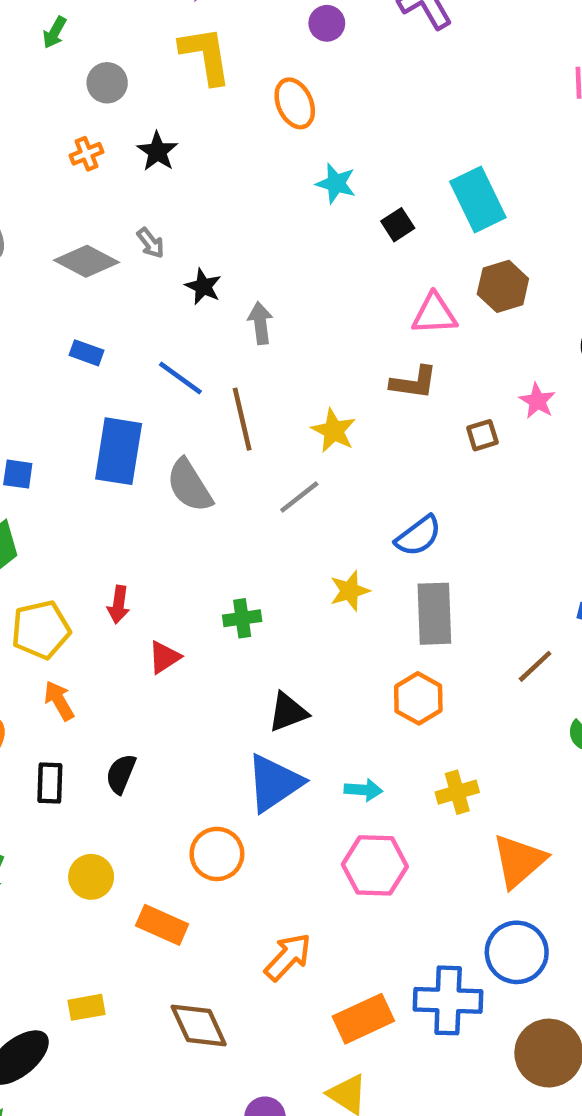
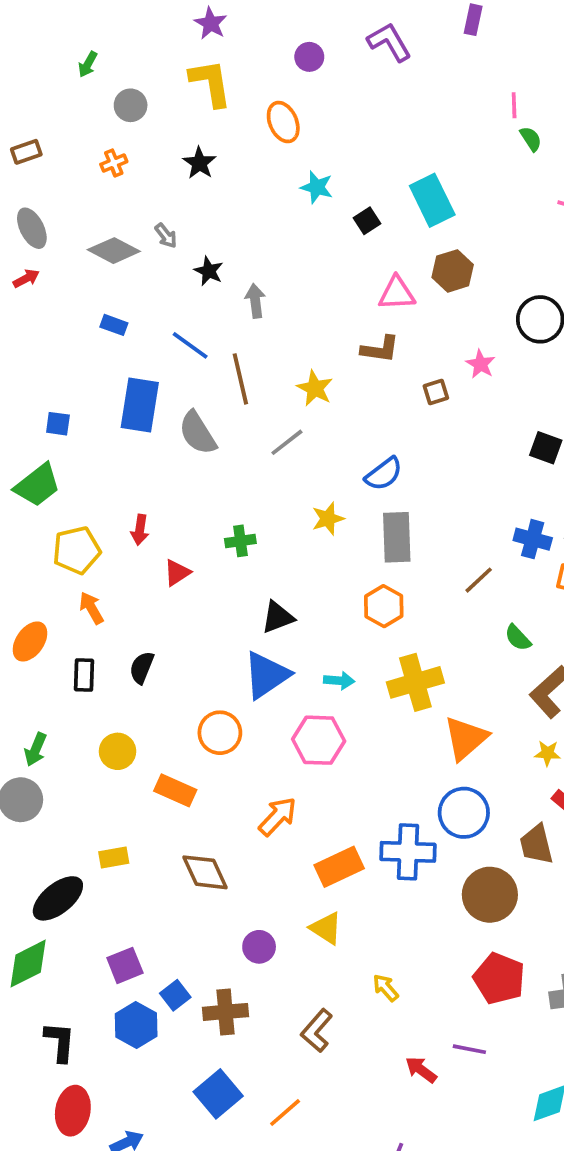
black star: (157, 151) -> (199, 163), moved
yellow cross: (457, 792) -> (415, 682), size x1.6
pink hexagon: (375, 865) -> (319, 740), moved

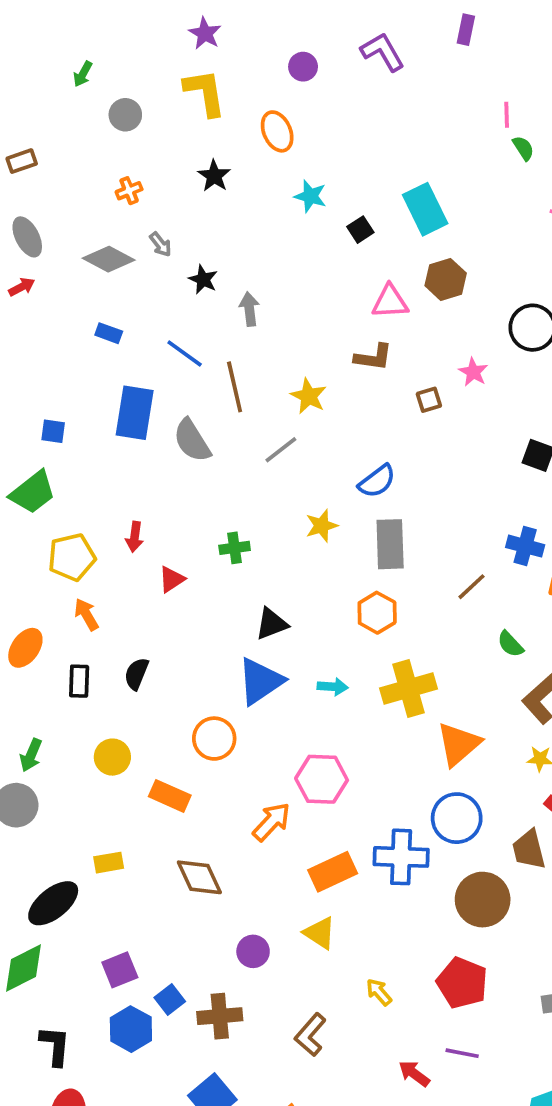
orange cross: (114, 163) -> (129, 191), moved
black star: (199, 163) -> (214, 176), moved
pink hexagon: (319, 740) -> (322, 779), moved
red pentagon: (499, 978) -> (462, 983), moved

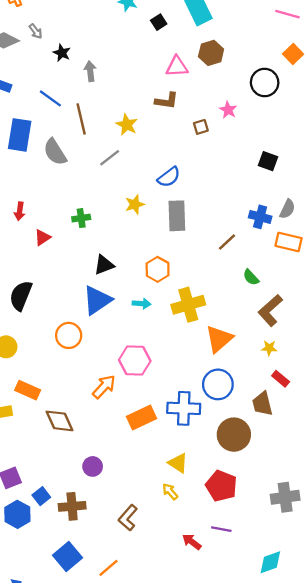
orange hexagon: (377, 613) -> (158, 269), moved
black semicircle: (136, 674) -> (21, 296), size x1.5
orange rectangle: (170, 796) -> (28, 390), moved
yellow triangle: (320, 933) -> (178, 463), moved

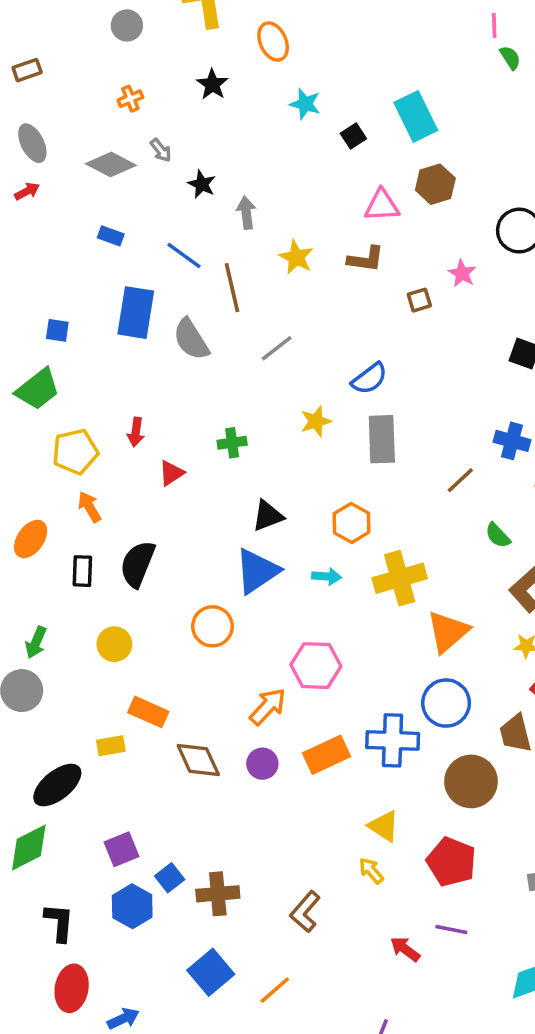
yellow star: (127, 125) -> (296, 257), moved
purple circle: (93, 466) -> (262, 764), moved

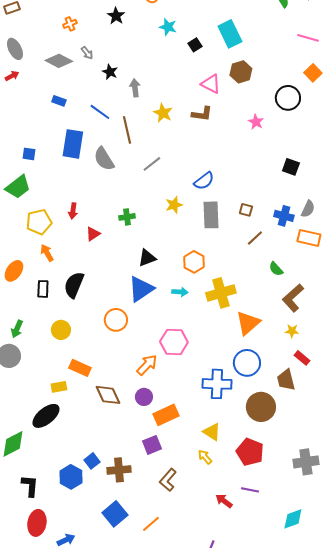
pink triangle: (382, 206) -> (211, 84), turned 30
brown square: (419, 300) -> (246, 210), moved, turned 32
orange rectangle: (327, 755) -> (166, 415), moved
black ellipse: (57, 785) -> (46, 416), moved
purple square: (122, 849) -> (152, 445), moved

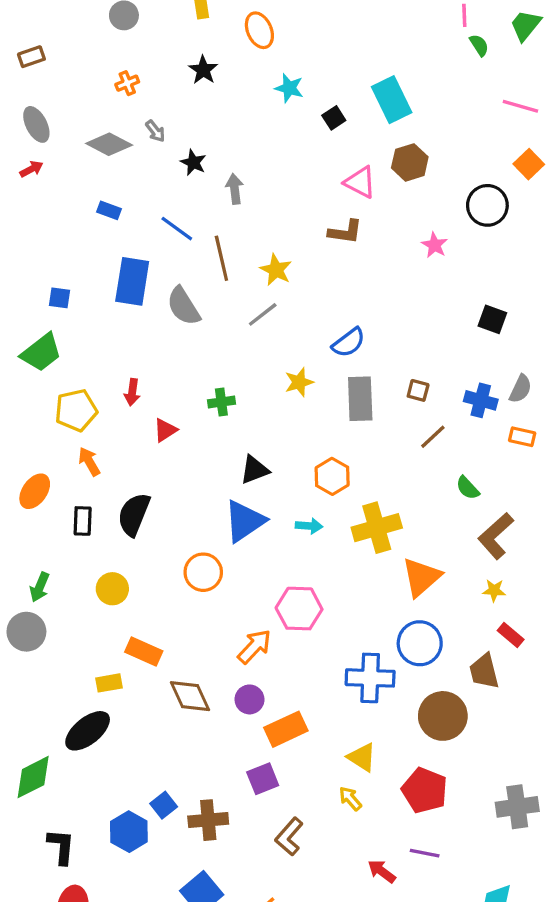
yellow star: (163, 113) -> (276, 270), moved
orange rectangle: (309, 238) -> (522, 437), size x0.7

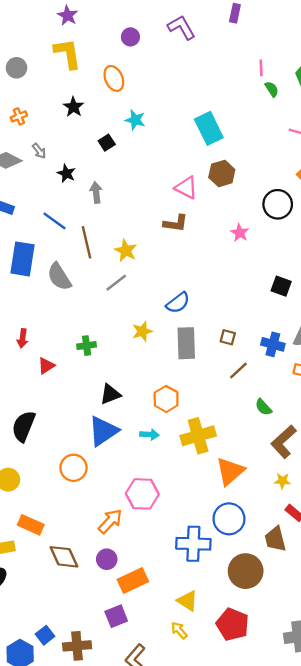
black square: (334, 118) -> (107, 143), moved

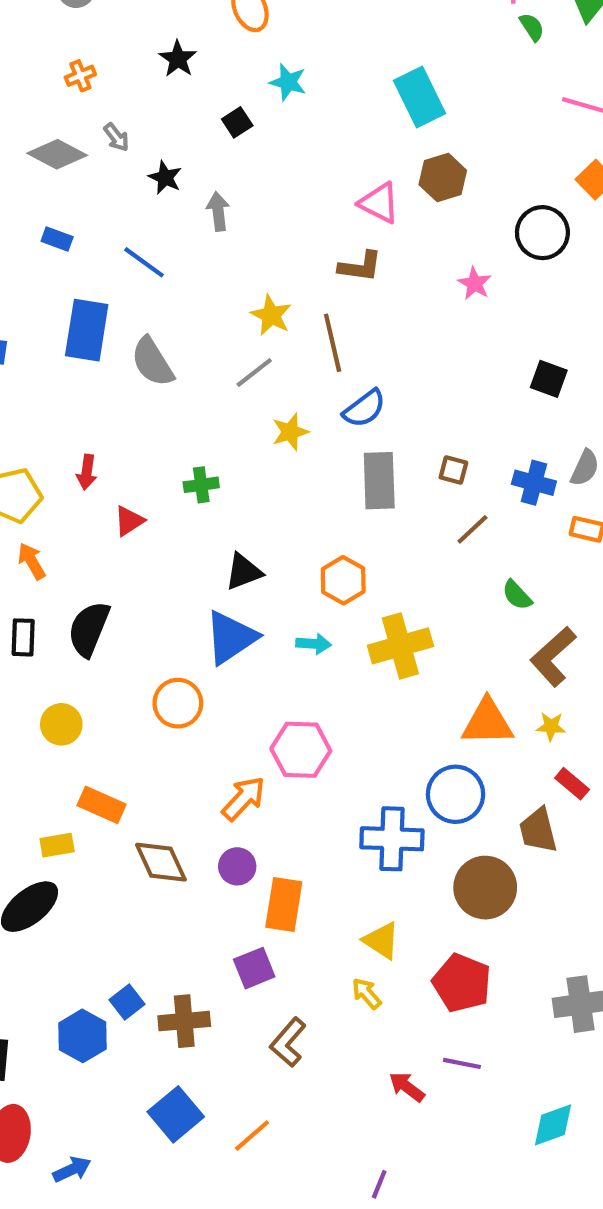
brown line: (87, 242) -> (333, 343), moved
yellow star: (142, 331) -> (290, 432), moved
orange triangle: (230, 471) -> (487, 722), moved, turned 40
orange rectangle: (133, 581) -> (284, 904), turned -56

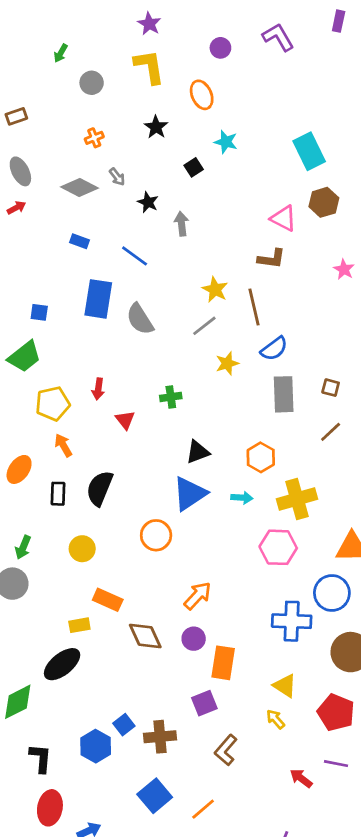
red triangle: (129, 521) -> (125, 420), turned -35
brown line: (472, 529) -> (331, 432), moved
pink hexagon: (301, 750) -> (278, 547), moved

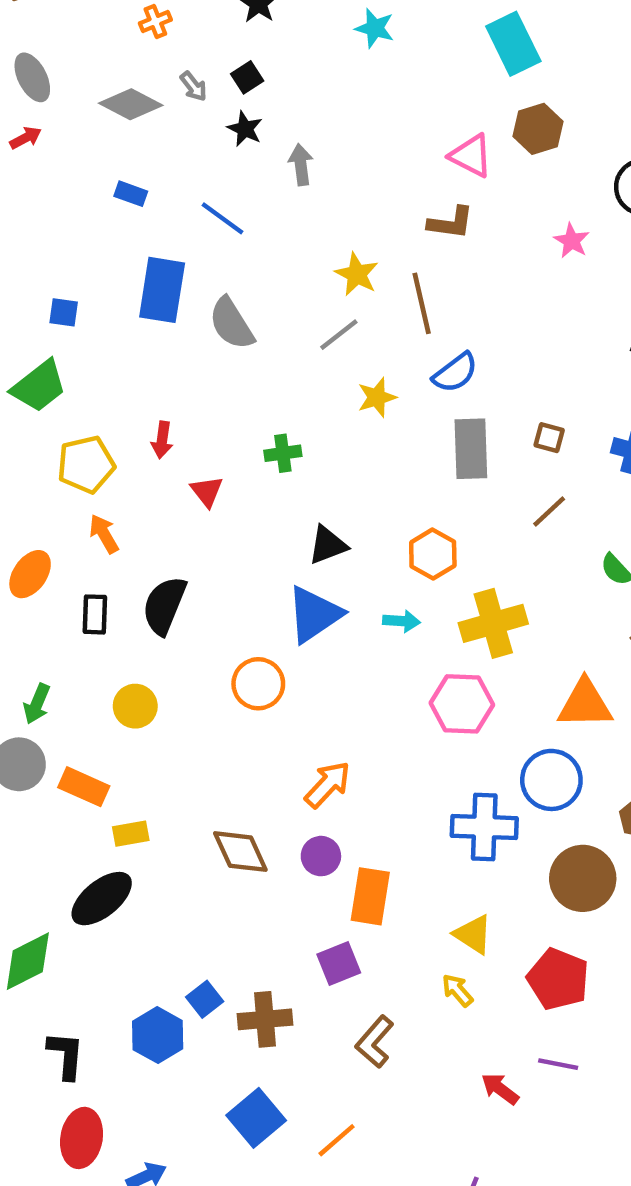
black square: (194, 167) -> (247, 77), moved
orange rectangle: (108, 600) -> (84, 787), moved

